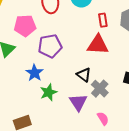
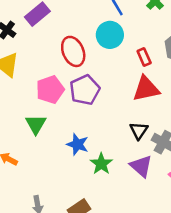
purple pentagon: (50, 46) -> (85, 90), moved
black triangle: (84, 75) -> (139, 130), turned 42

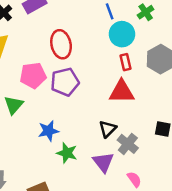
cyan circle: (110, 35) -> (122, 34), moved
blue star: (77, 144) -> (48, 131), turned 30
green star: (101, 164) -> (67, 153), turned -30

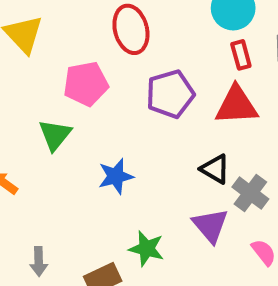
purple pentagon: (65, 82) -> (170, 94), moved
black triangle: (108, 129) -> (215, 169), turned -42
green star: (67, 153) -> (147, 249), moved

